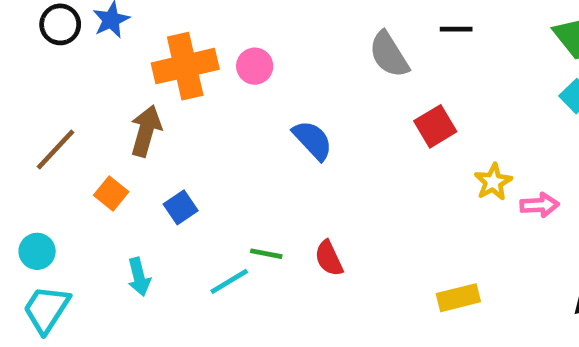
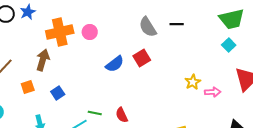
black line: (456, 29) -> (177, 24), moved
red square: (435, 126) -> (142, 58), moved
blue semicircle: (313, 140) -> (115, 64), turned 96
orange square: (111, 193) -> (28, 87), turned 32

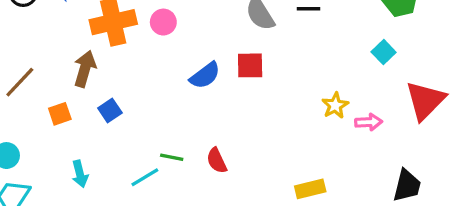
cyan square: (229, 45) -> (384, 52), moved
red square: (142, 58) -> (250, 65), turned 30
blue square: (58, 93) -> (110, 110), moved

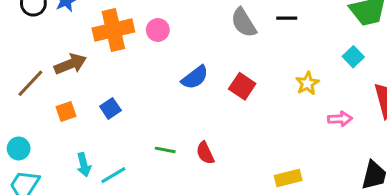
red square: (250, 65) -> (242, 86), moved, turned 35
brown arrow: (85, 69) -> (70, 64), moved, turned 52
yellow star: (335, 105) -> (307, 83), moved
cyan line: (145, 177) -> (113, 175), moved

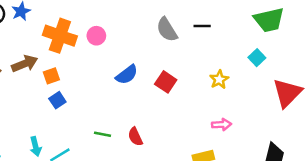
orange cross: (113, 30) -> (60, 36), turned 32
orange square: (66, 111) -> (51, 76), moved
pink arrow: (340, 119) -> (222, 125), moved

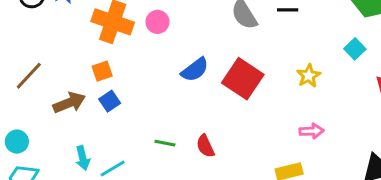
brown arrow: (25, 64) -> (69, 103), moved
red square: (166, 82) -> (243, 79), size x1.5

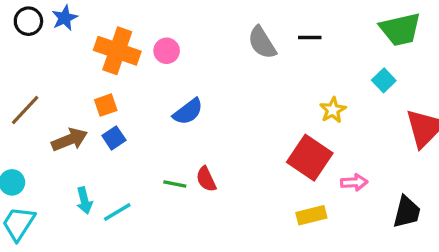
blue semicircle: (195, 70) -> (188, 112), moved
red square: (243, 79) -> (310, 158), moved
pink arrow: (312, 131) -> (354, 182), moved
red semicircle: (205, 146) -> (206, 179), moved

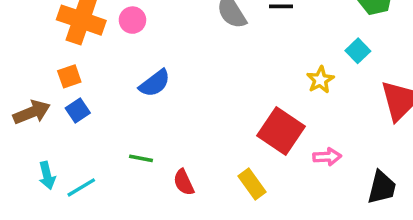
yellow star: (333, 110) -> (320, 80), moved
red semicircle: (206, 179) -> (184, 182), moved
yellow rectangle: (311, 215) -> (252, 184), moved, turned 68

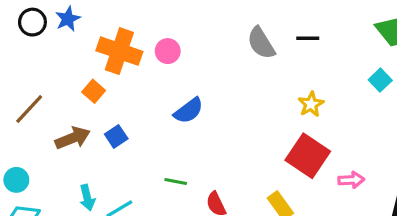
orange square: (69, 76) -> (94, 91), moved, turned -30
yellow star: (320, 80) -> (311, 104), moved

